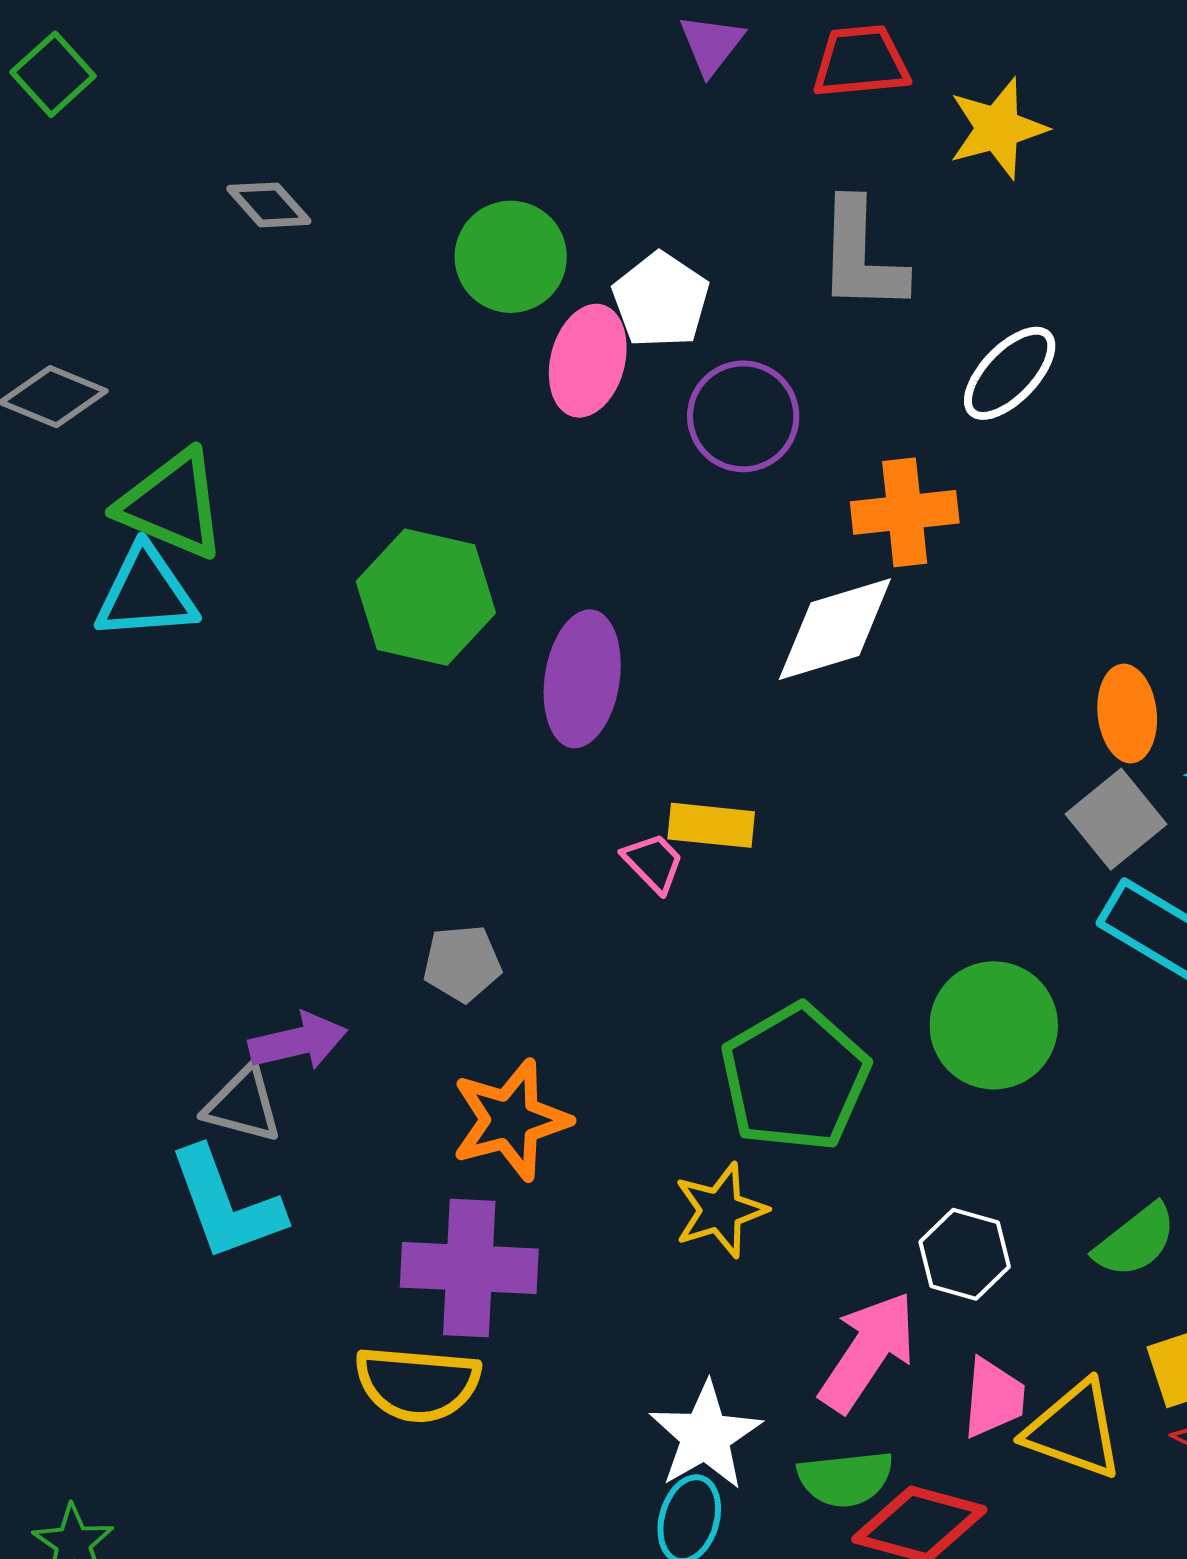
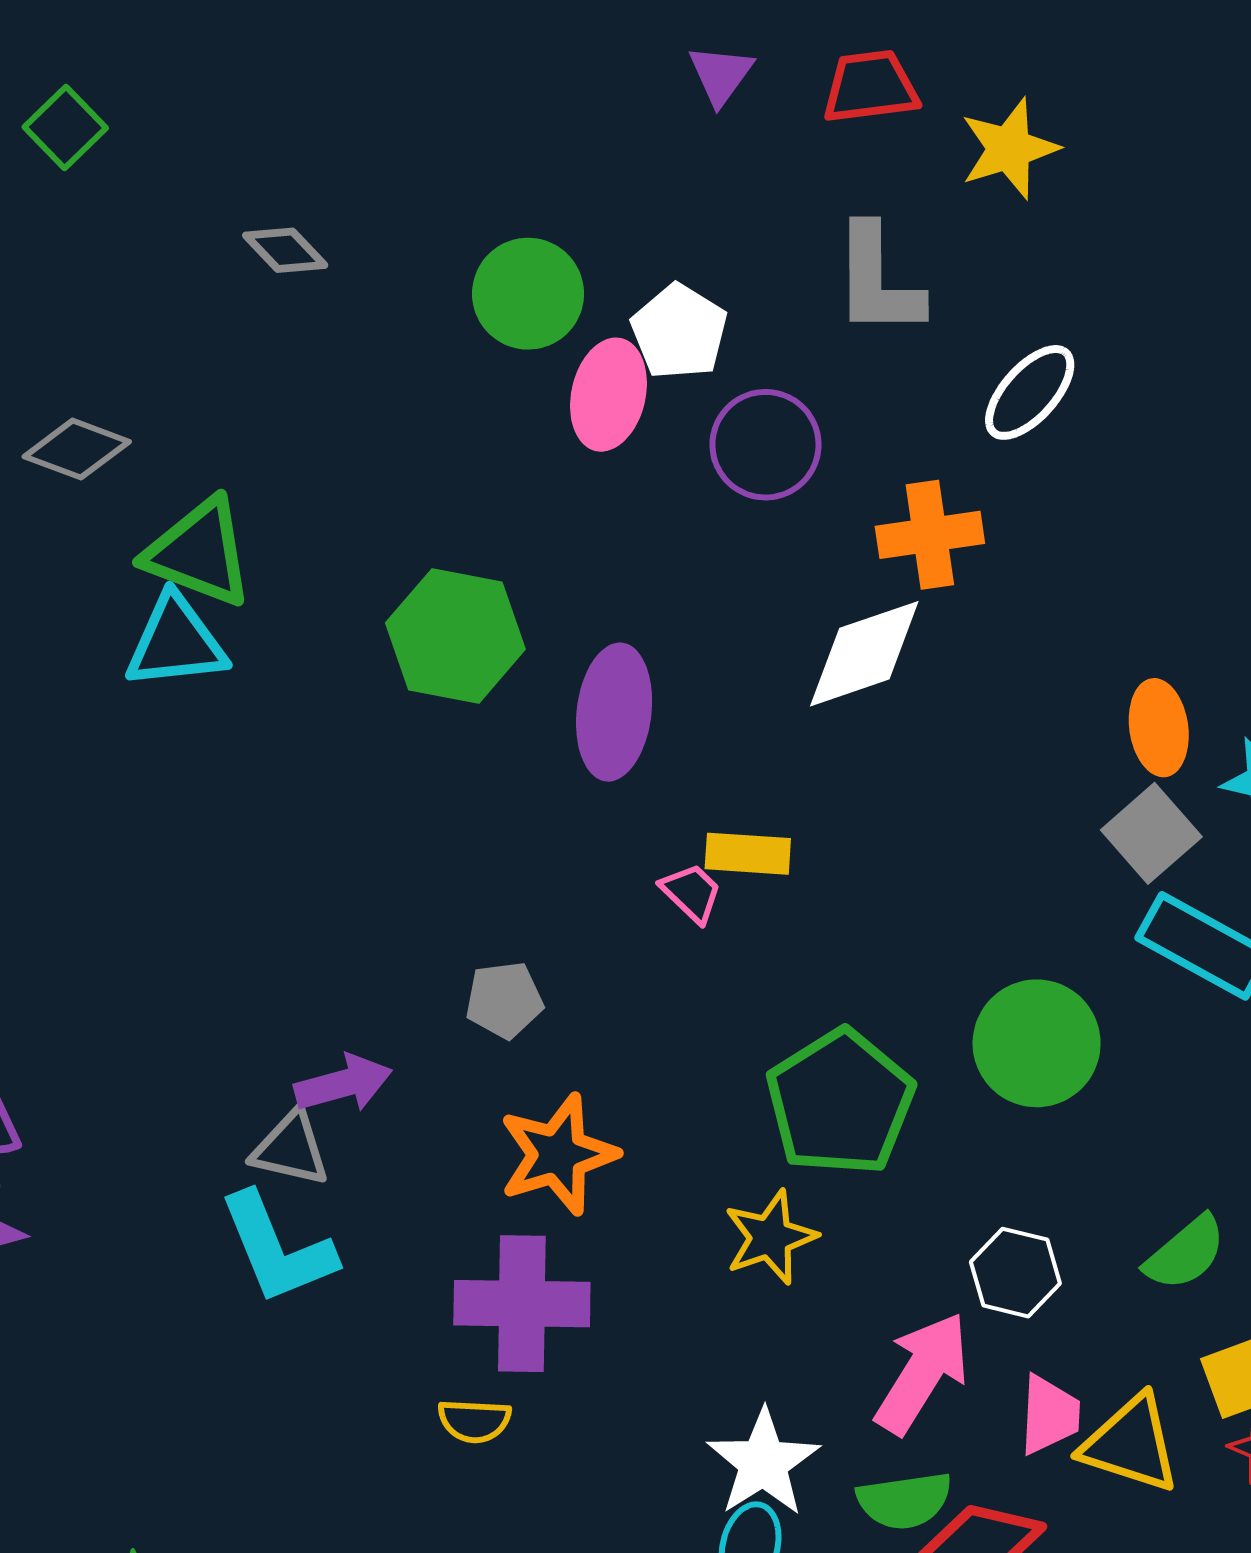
yellow semicircle: (418, 1384) -> (474, 1421), size x0.6

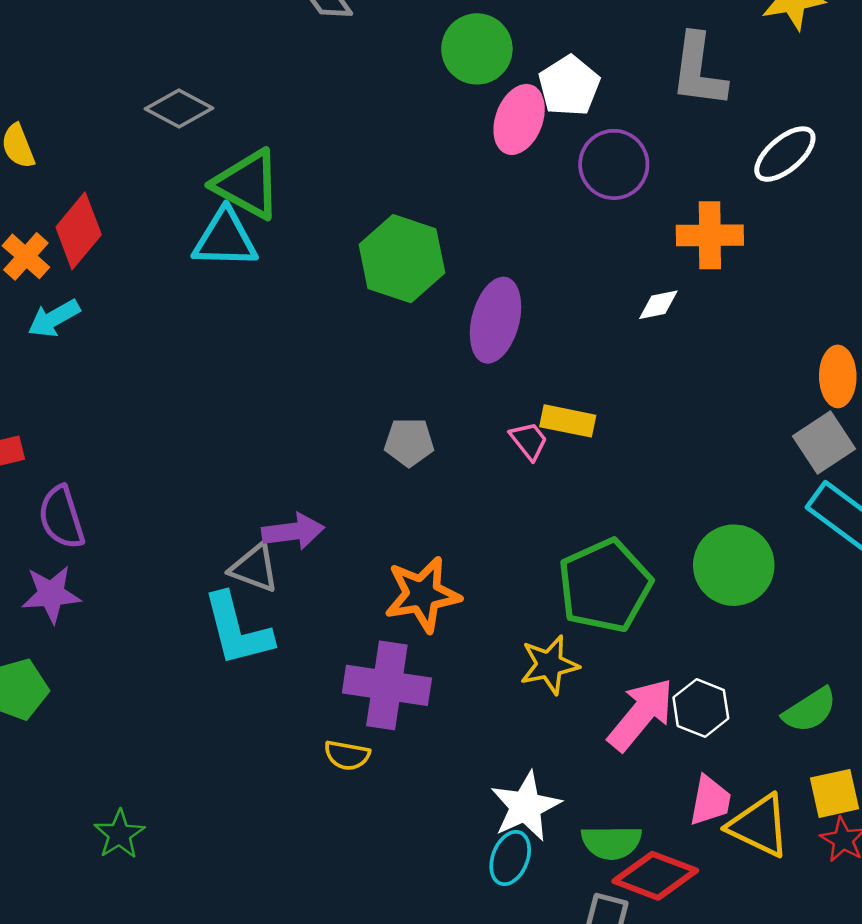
white diamond: (864, 654) -> (658, 305), size x0.5
gray pentagon: (504, 1000) -> (409, 442), moved
pink arrow: (922, 1373) -> (641, 714), moved

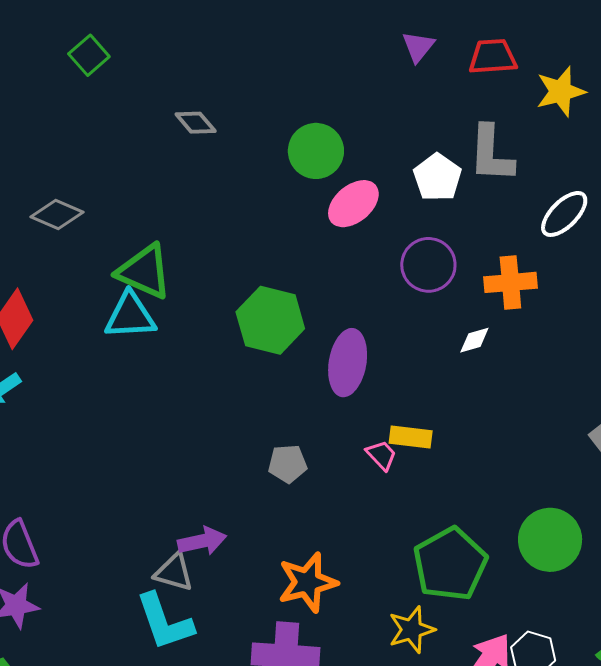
white pentagon: (569, 86) -> (437, 177), moved
gray diamond: (179, 108) -> (57, 214), moved
pink ellipse: (519, 119) -> (353, 204), turned 34
purple circle: (614, 164) -> (428, 265), moved

